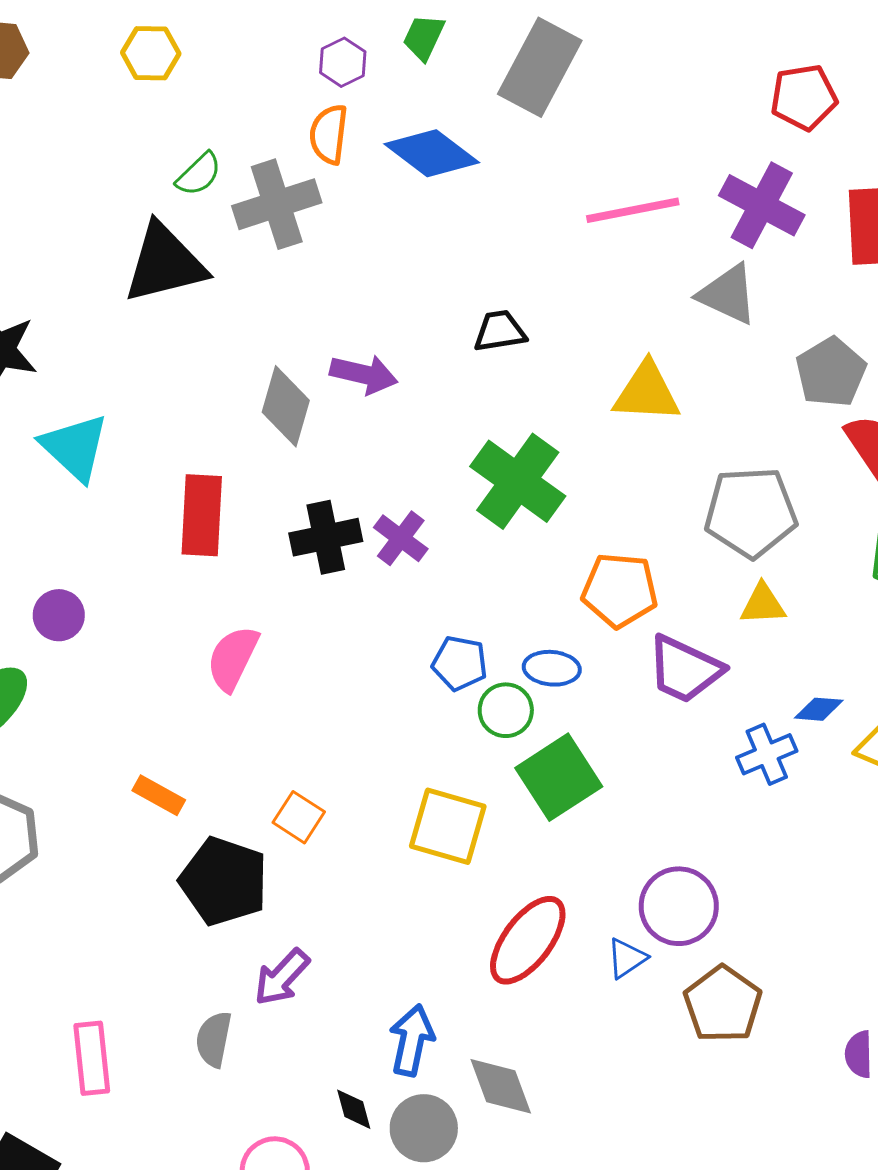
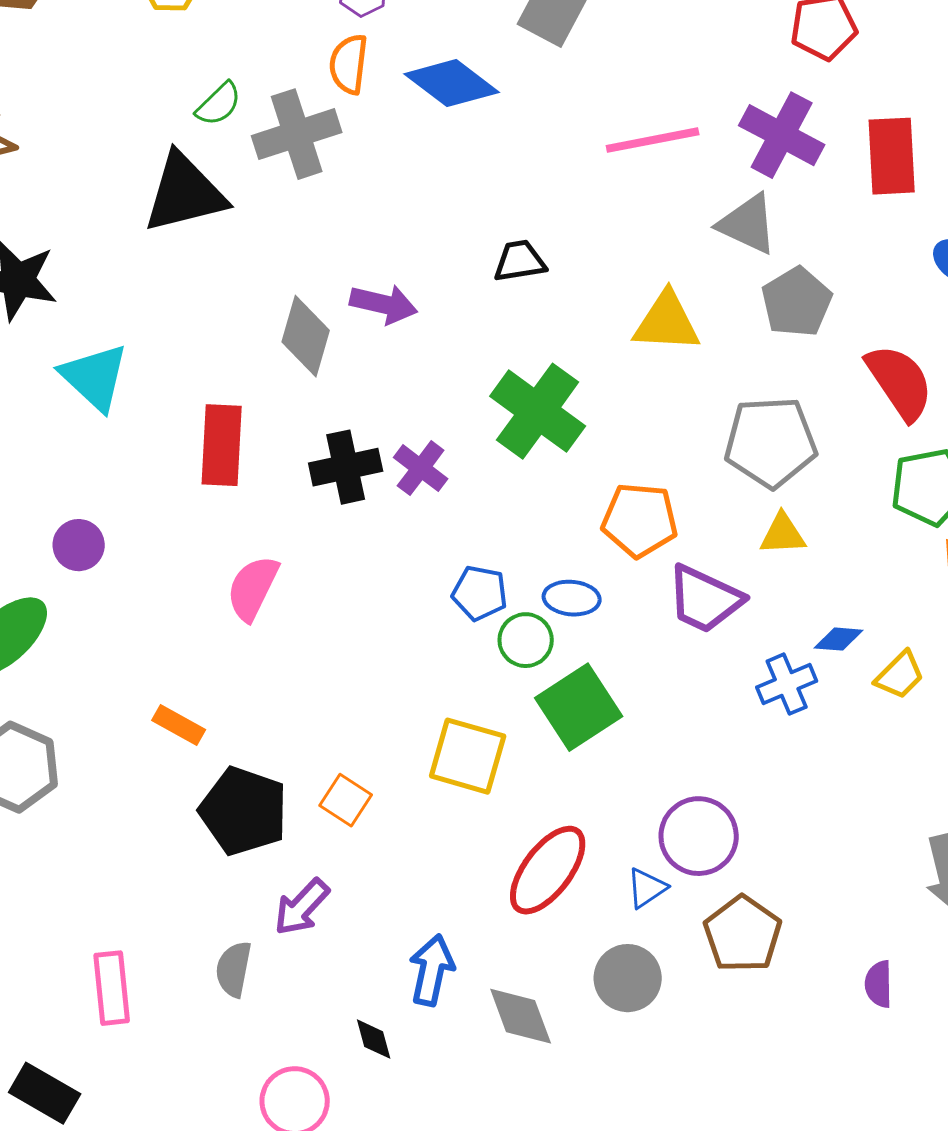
gray pentagon: (831, 372) -> (797, 302), moved
orange square: (299, 817) -> (346, 800), moved
gray circle: (424, 1128) -> (628, 978), moved

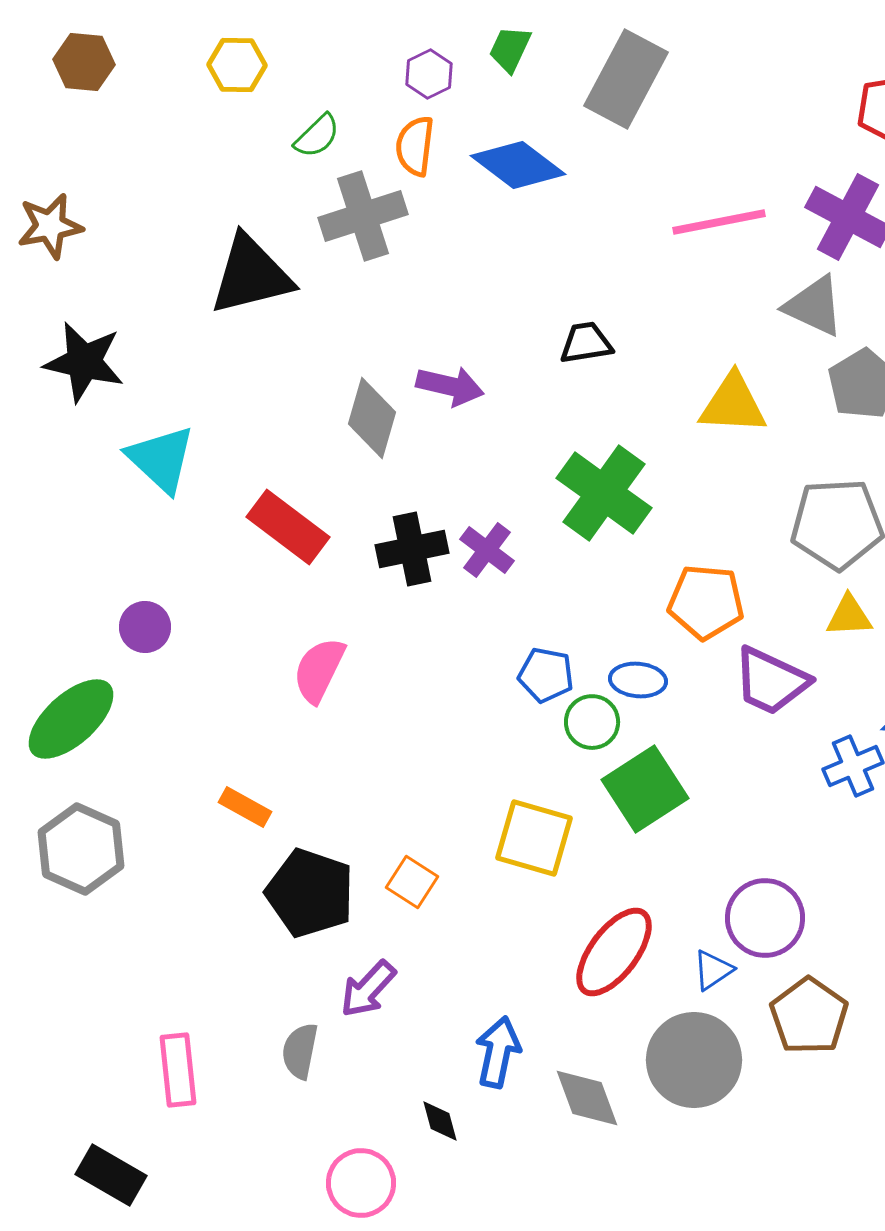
green semicircle: (219, 104) -> (317, 136), moved
red rectangle: (222, 445) -> (288, 527), turned -56
gray circle: (628, 978) -> (694, 1060), size x1.4

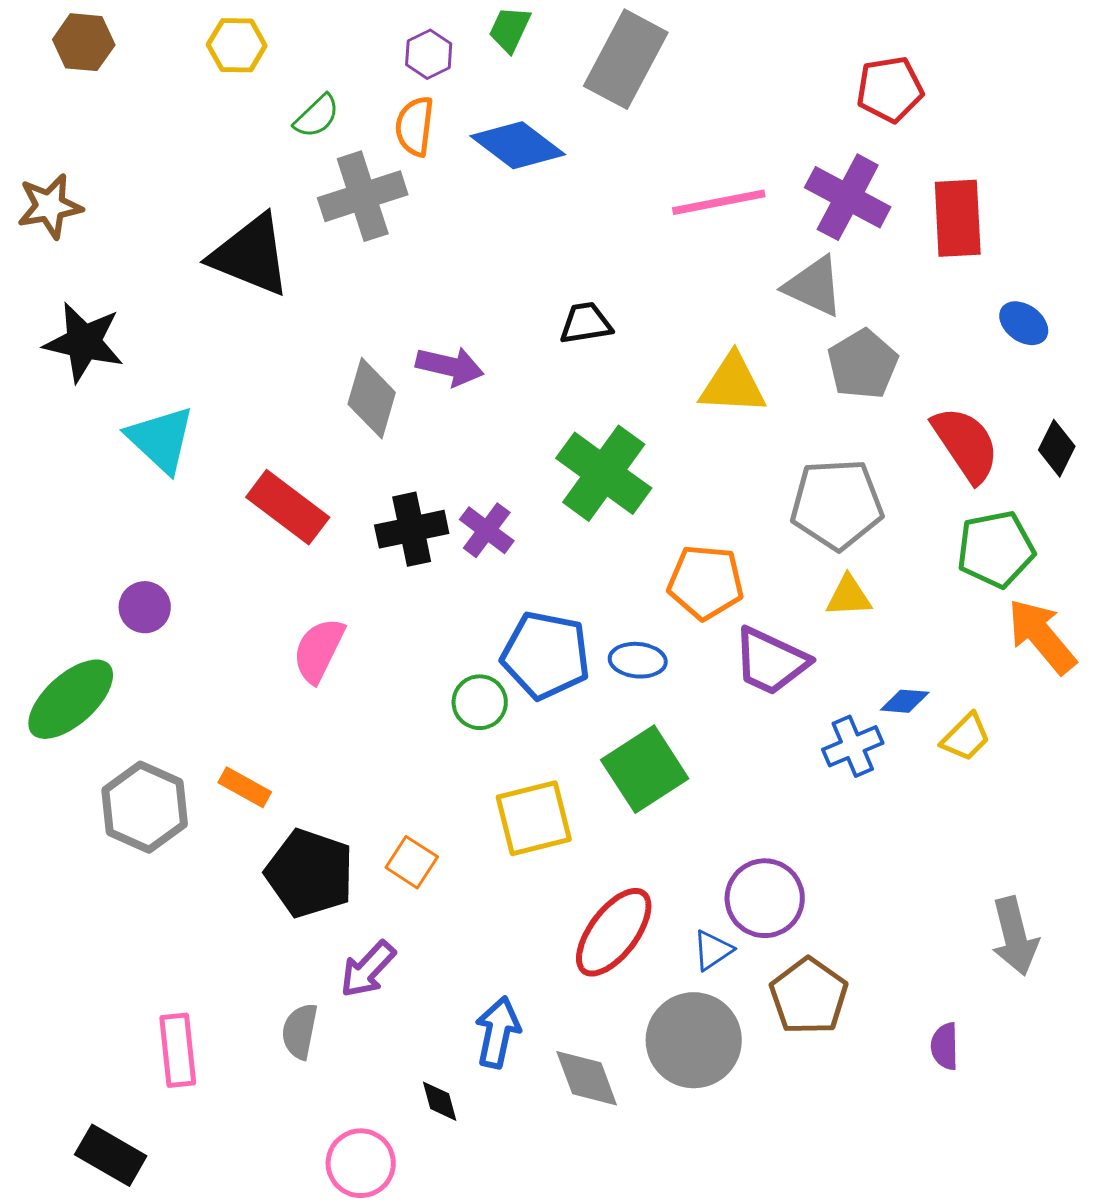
black triangle: (251, 275) -> (251, 255), turned 36
blue pentagon: (546, 675) -> (546, 655), size x1.6
green circle: (592, 722) -> (480, 702), moved
yellow square: (534, 838) -> (534, 818), turned -30
gray hexagon: (81, 849) -> (145, 807), moved

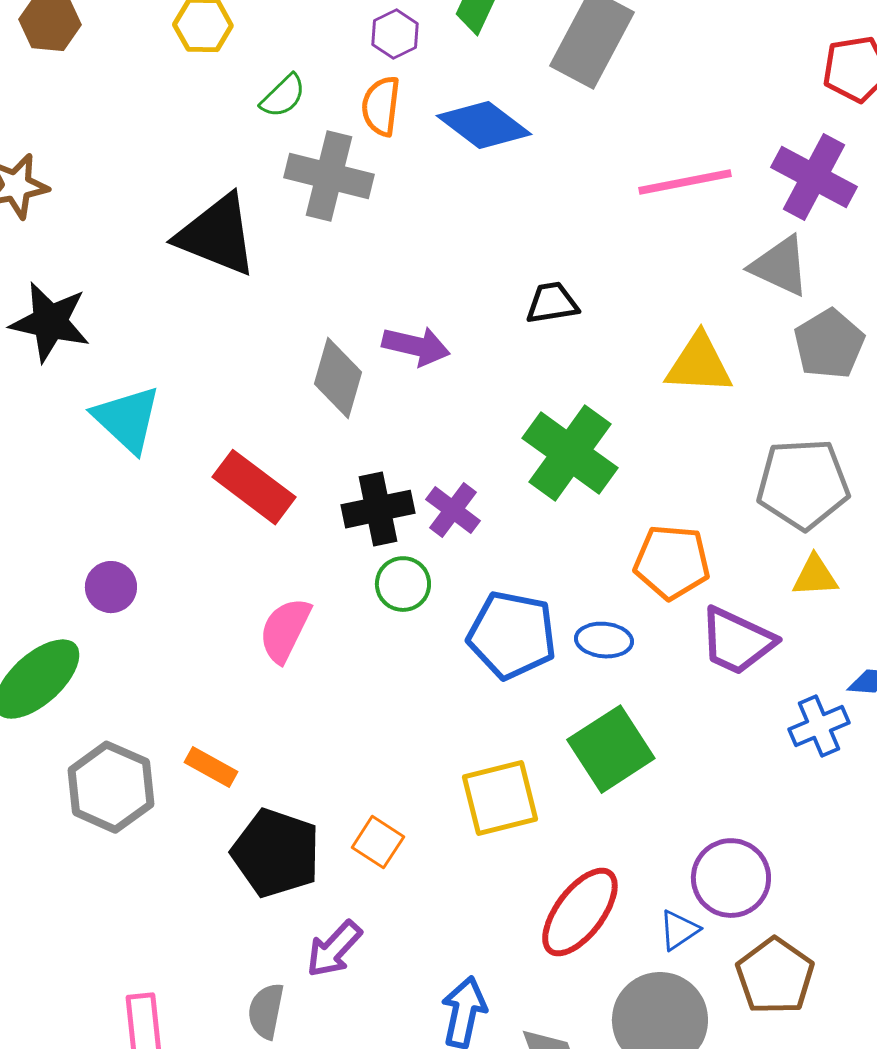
gray cross: (363, 196) -> (329, 176), turned 32
green circle: (480, 702) -> (403, 584), moved

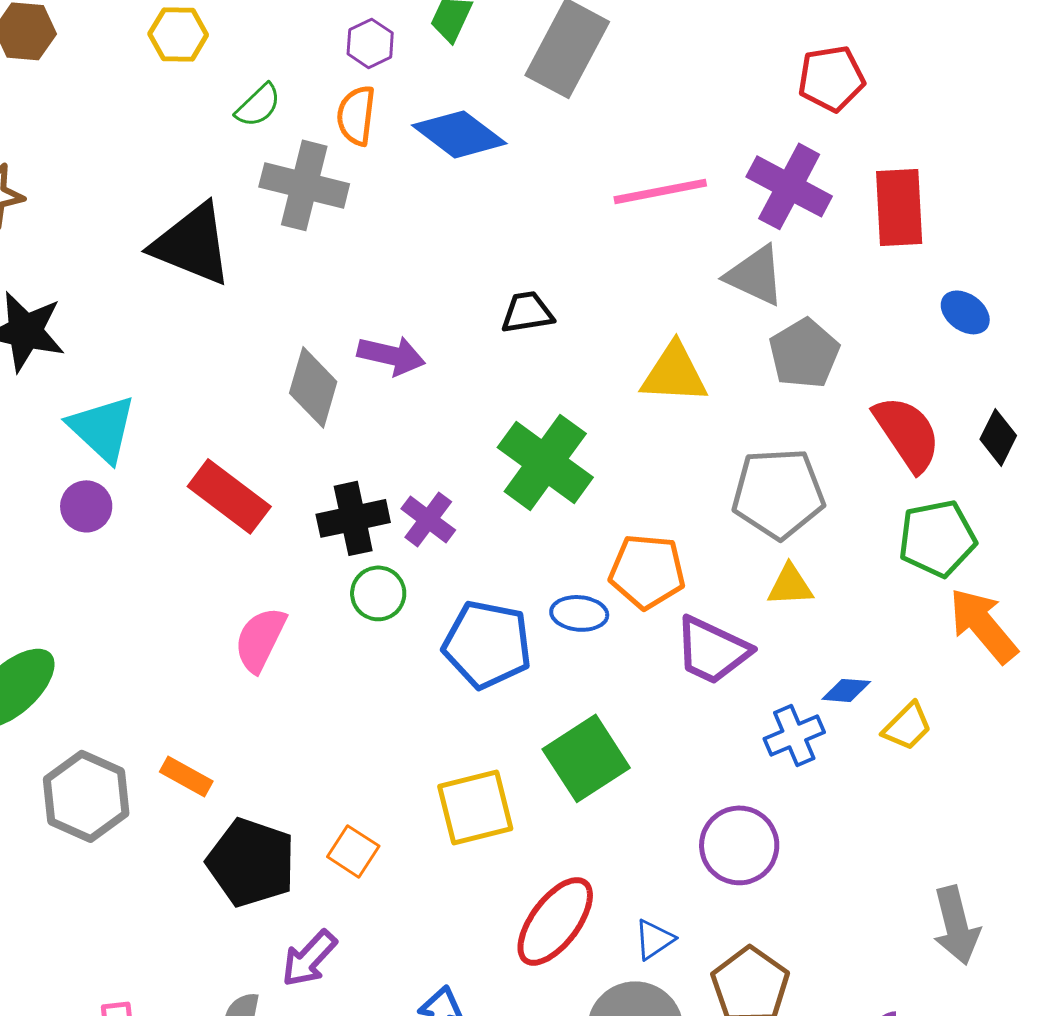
purple circle: (111, 587) -> (86, 506), moved
blue ellipse: (604, 640) -> (579, 613), moved
purple circle: (731, 878) -> (739, 845), moved

